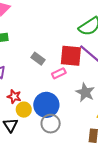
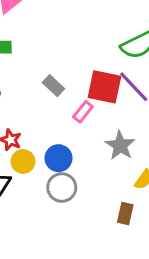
pink rectangle: (59, 73) -> (83, 112), turned -32
blue circle: (46, 105) -> (59, 158), size x0.7

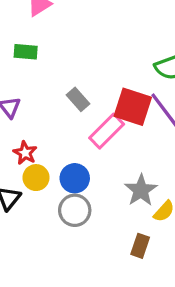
pink rectangle: (83, 112) -> (107, 131), size x1.5
gray star: (120, 145) -> (141, 190), moved

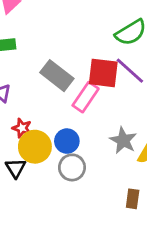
gray rectangle: (78, 99) -> (57, 76), size x1.6
yellow circle: (36, 178) -> (35, 147), size x1.5
brown rectangle: (140, 246) -> (133, 199), moved

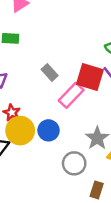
gray rectangle: (57, 76) -> (50, 72), size x0.6
gray circle: (72, 167) -> (74, 163), moved

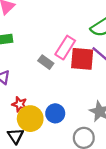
pink rectangle: (71, 95) -> (65, 48), moved

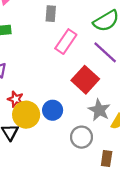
red square: (82, 59) -> (85, 80), moved, turned 35
gray rectangle: (46, 62) -> (51, 14), moved, turned 56

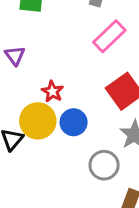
red star: (16, 99) -> (52, 91), moved

